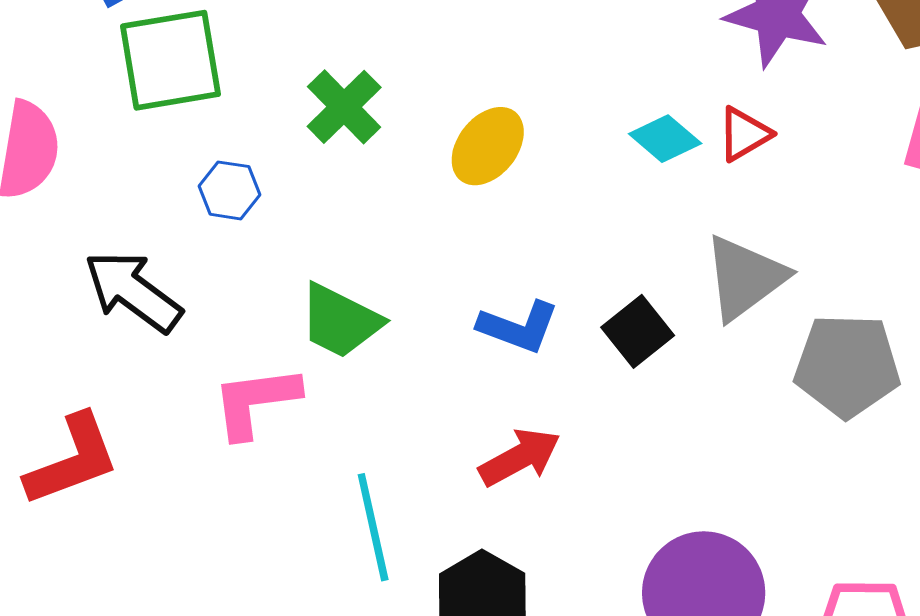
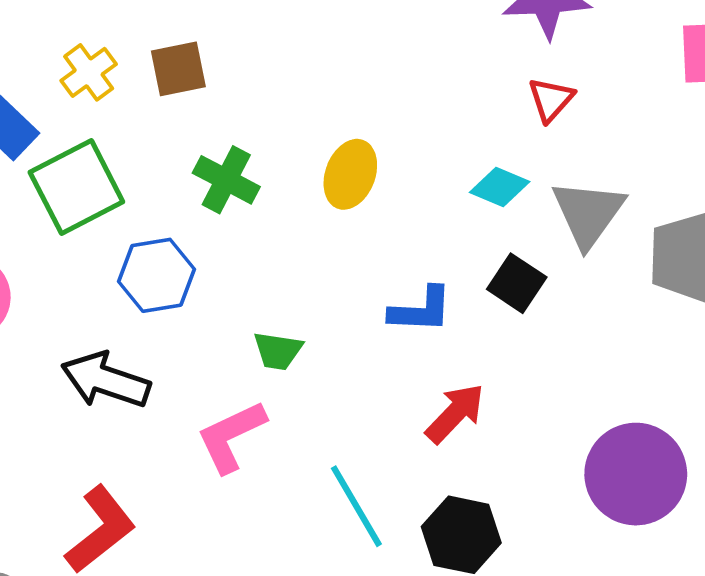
cyan diamond: (665, 139) -> (500, 187), moved
blue hexagon: (229, 190) -> (157, 275), size x1.5
green trapezoid: (340, 321) -> (278, 351), size x0.7

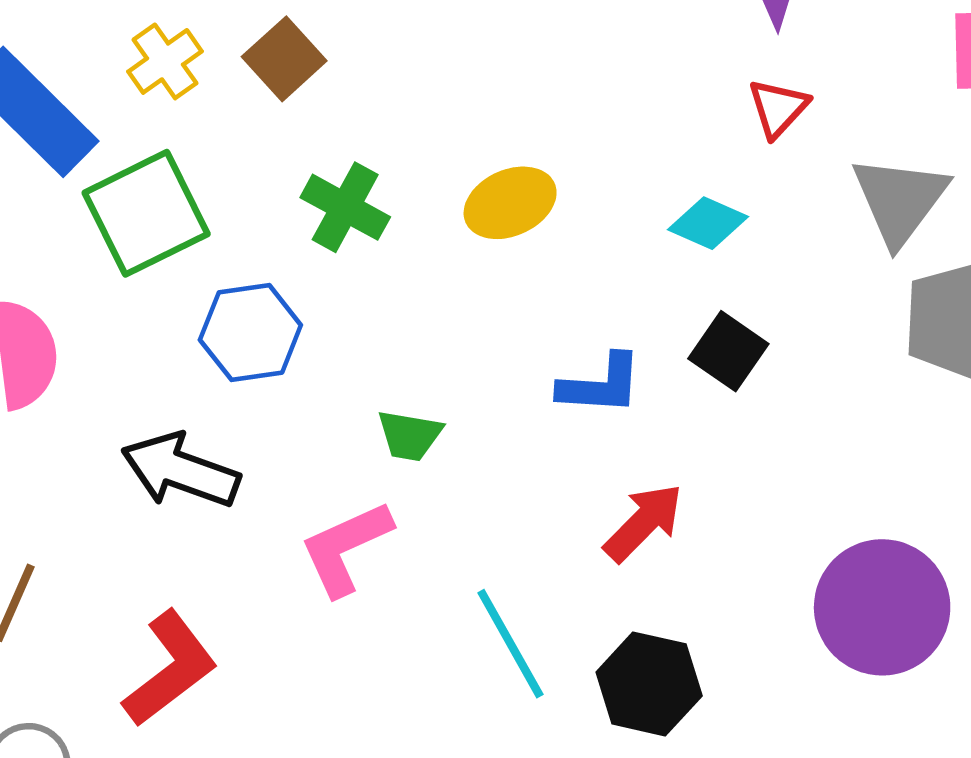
brown square: (178, 69) -> (284, 59), turned -32
yellow ellipse: (350, 174) -> (510, 203), turned 44
gray triangle: (588, 213) -> (900, 200), moved

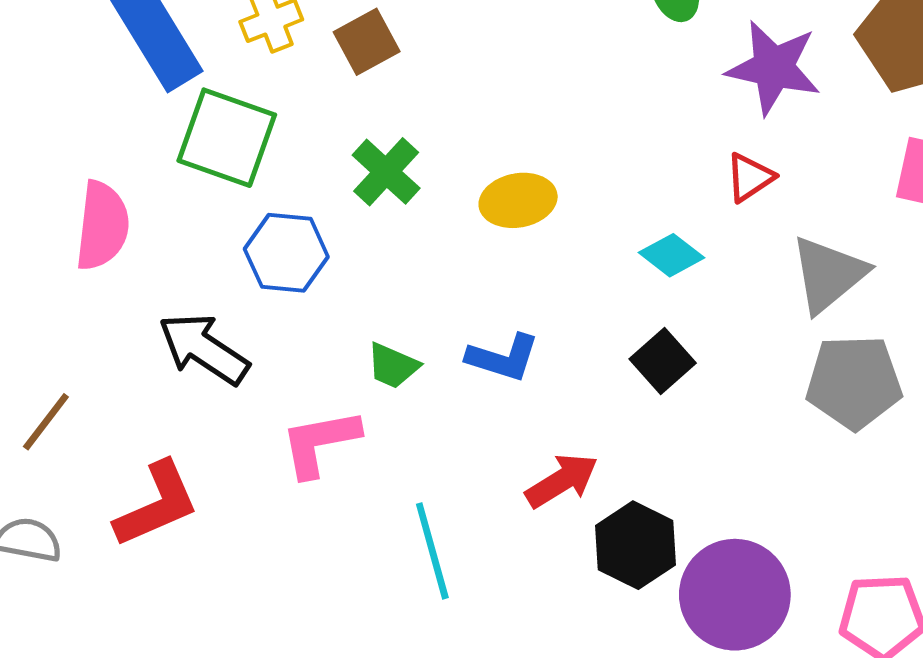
green square: (146, 213) -> (227, 138), turned 32
blue L-shape: (601, 385) -> (503, 358), moved
black hexagon: (649, 684) -> (636, 545), moved

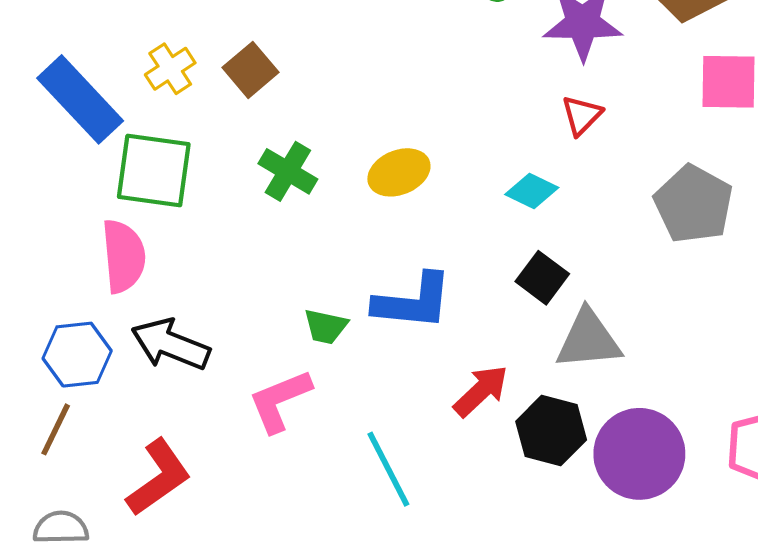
pink semicircle: (102, 226) -> (124, 256), moved
blue hexagon: (286, 253) -> (77, 355), moved
gray triangle: (828, 274) -> (589, 340), moved, turned 46
blue L-shape: (503, 358) -> (413, 302), size x1.4
gray pentagon: (854, 382) -> (694, 204), moved, turned -30

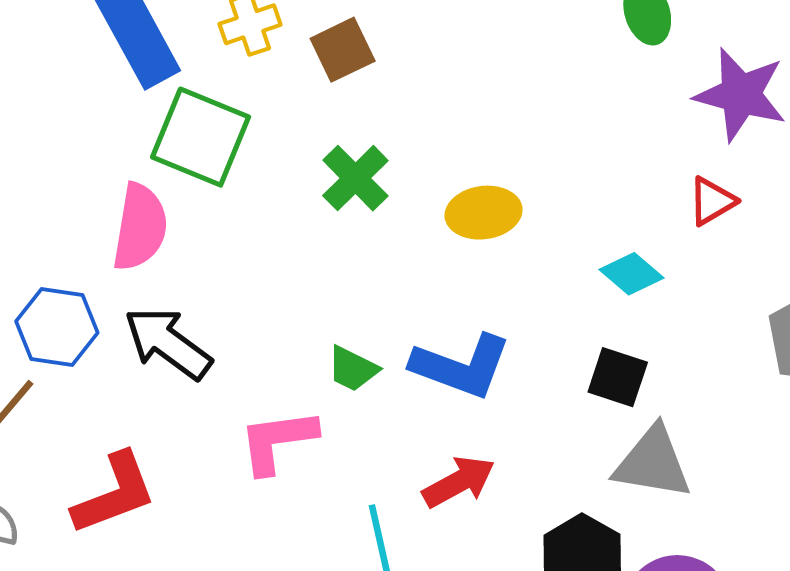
black square: (542, 278) -> (618, 377), turned -33
red arrow: (481, 391) -> (459, 482), moved

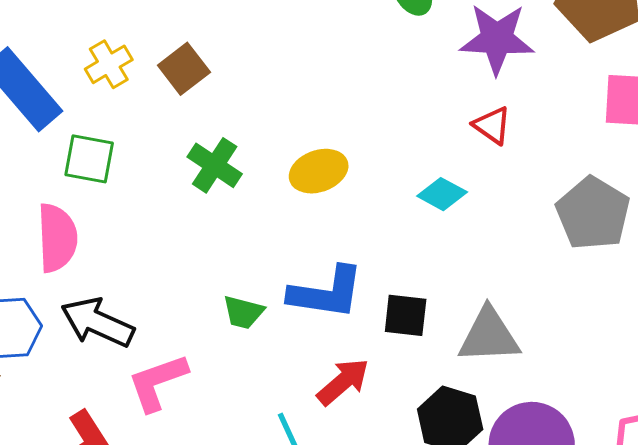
green square: (201, 137) -> (89, 159), size x0.7
red triangle: (712, 201) -> (492, 125), turned -42
black square: (618, 377) -> (406, 315), moved
pink L-shape: (278, 441) -> (158, 382), moved

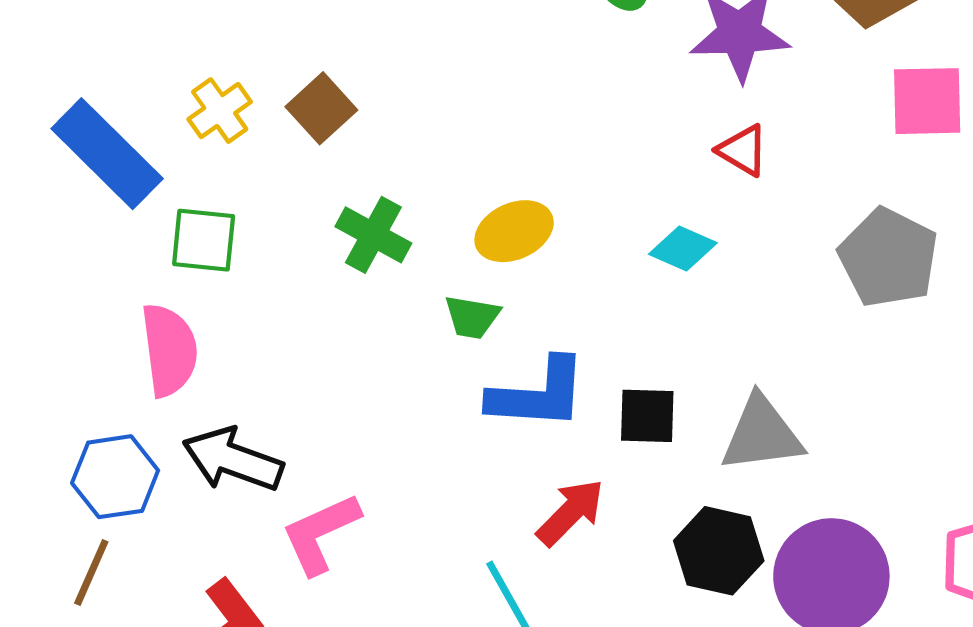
green trapezoid: (243, 312) -> (472, 317), moved

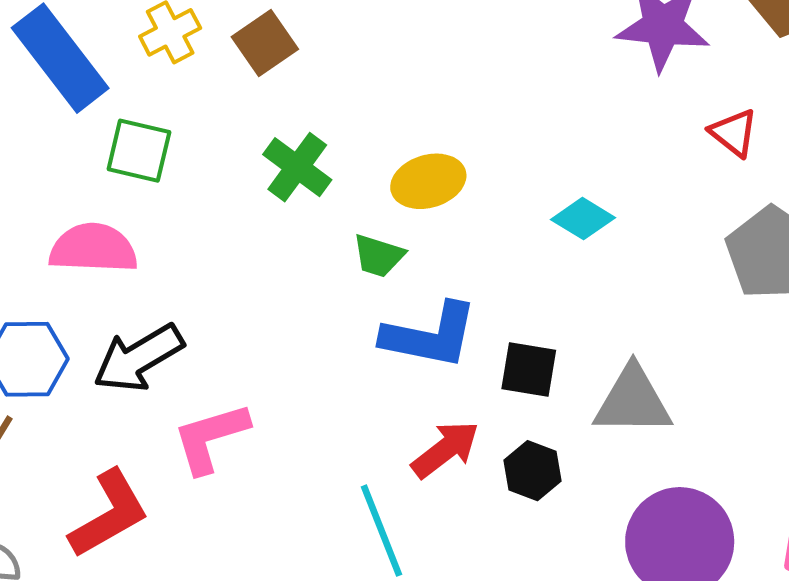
red triangle: (743, 150) -> (734, 133), moved
pink semicircle: (169, 350) -> (93, 248), turned -88
black arrow: (233, 460) -> (139, 358), turned -58
black hexagon: (719, 551) -> (532, 471), moved, size x0.7

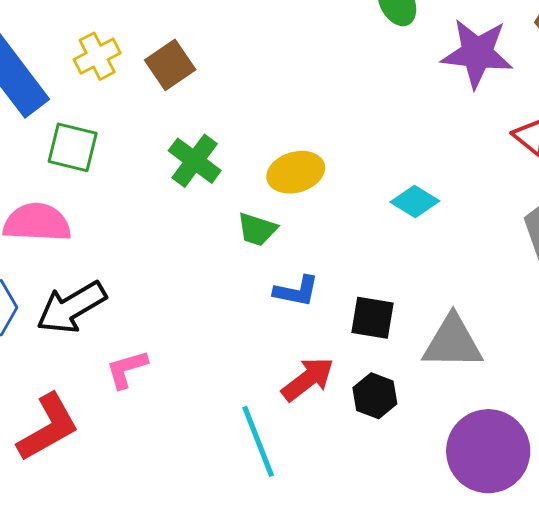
blue L-shape: (430, 336) -> (296, 291), size x0.6
pink L-shape: (211, 438) -> (127, 369), size x0.7

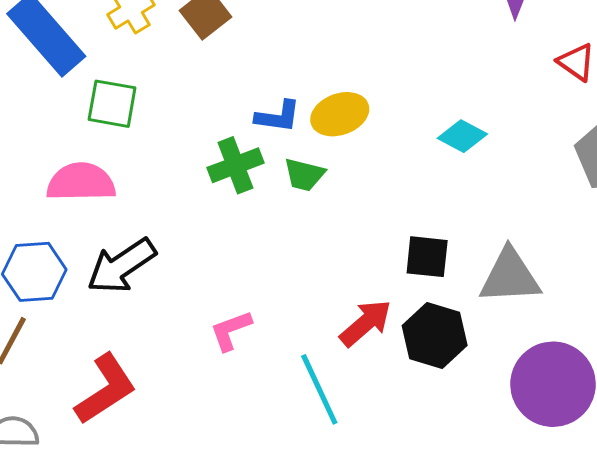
green cross: (195, 161) -> (235, 165), moved, turned 36
blue L-shape: (296, 291) -> (278, 117), moved
pink L-shape: (127, 369) -> (231, 330), moved
black hexagon: (375, 396) -> (435, 336), size x1.4

